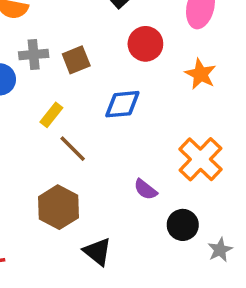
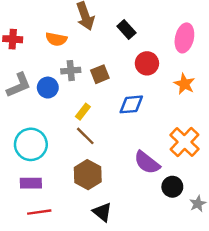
brown line: (73, 149) -> (85, 136), moved
purple semicircle: (145, 189) -> (147, 163), size x1.6
black triangle: (98, 252) -> (102, 212), moved

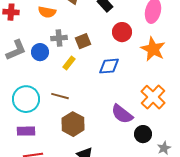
orange star: (184, 84) -> (153, 49), size x1.4
yellow rectangle: (83, 112) -> (69, 63), moved
brown line: (85, 136) -> (60, 96), moved, turned -30

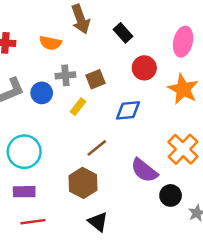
brown line: (60, 96) -> (97, 148), moved, turned -54

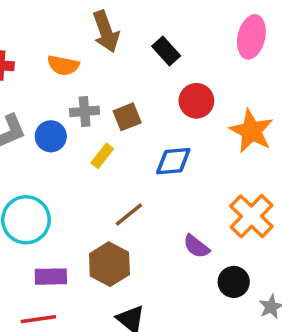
pink ellipse: (183, 42) -> (251, 37), moved
purple semicircle: (144, 170) -> (196, 246), size x0.7
purple rectangle: (24, 192) -> (51, 277), moved

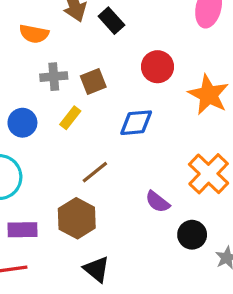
black rectangle: (166, 51) -> (111, 21), moved
blue circle: (51, 136) -> (22, 123), moved

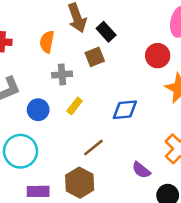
orange semicircle: (34, 34) -> (47, 42), turned 90
red circle: (158, 67) -> (158, 56), moved
brown square: (93, 82) -> (95, 57), moved

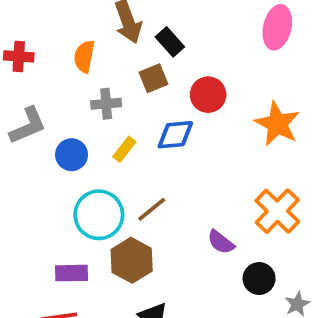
red circle: (158, 56) -> (208, 95), moved
blue diamond: (125, 110) -> (175, 135), moved
cyan circle: (21, 151) -> (99, 215), moved

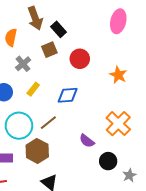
gray cross: (106, 104) -> (23, 64), turned -35
orange star: (277, 124) -> (118, 75), size x0.7
blue diamond: (175, 135) -> (68, 95), moved

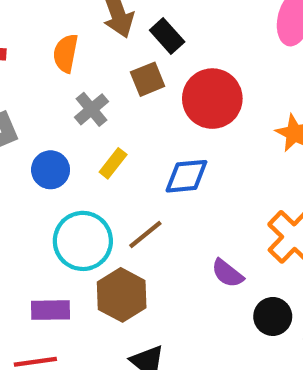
red circle: (80, 59) -> (212, 99), size x1.4

